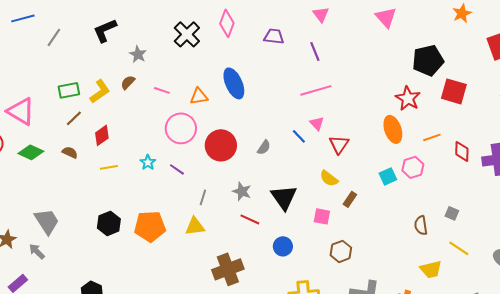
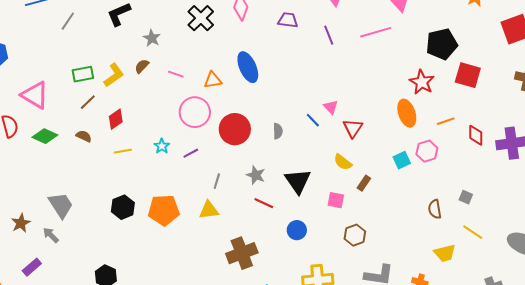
pink line: (316, 90) -> (376, 32), moved
gray semicircle: (264, 147) -> (278, 131), turned -35
purple line: (177, 169) -> (191, 153), turned -63

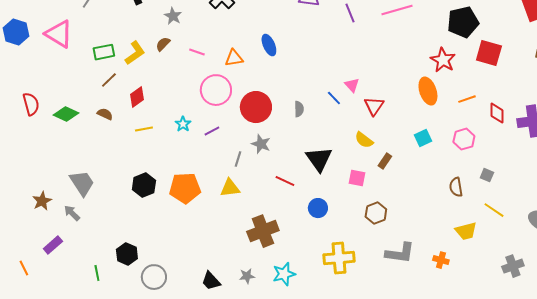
blue ellipse: (248, 67) -> (269, 45), size x0.7
pink triangle: (35, 95) -> (59, 34), moved
pink hexagon: (427, 151) -> (464, 139), moved
gray star: (256, 175) -> (261, 144), moved

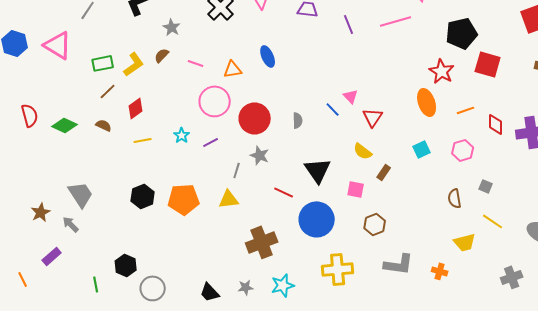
blue circle: (318, 208) -> (317, 219), size x1.8

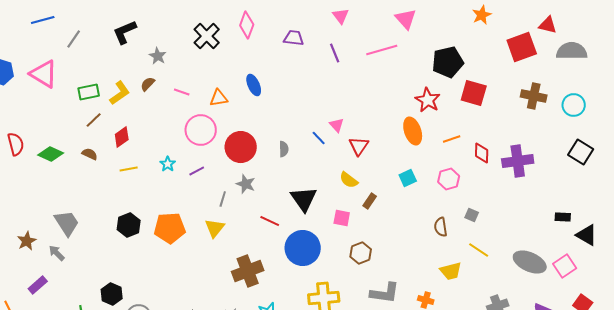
yellow triangle: (229, 199) -> (215, 228), turned -45

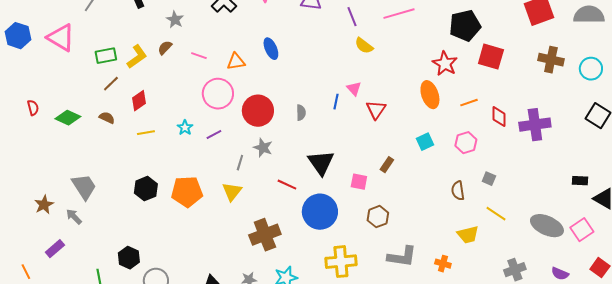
blue line: (319, 138) -> (336, 102), turned 56
red semicircle: (16, 144) -> (33, 108), size x0.7
yellow semicircle: (349, 180) -> (364, 46), moved

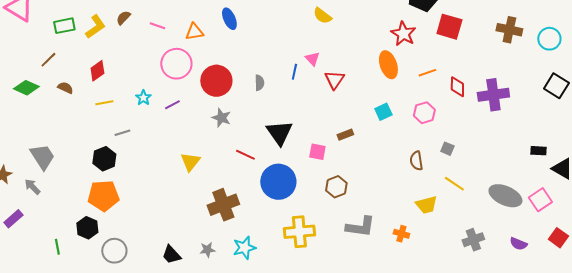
brown line: (111, 84) -> (48, 60), moved
gray line: (240, 163) -> (122, 133), moved, turned 56
brown rectangle: (387, 165) -> (345, 135), turned 35
orange pentagon: (187, 192) -> (103, 196), moved

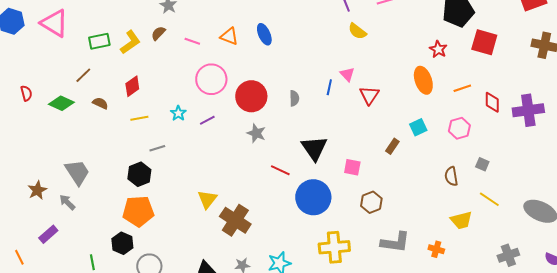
orange triangle: (194, 32) -> (229, 36), moved, turned 30
red star: (403, 34) -> (438, 49), size x0.7
brown rectangle: (345, 135) -> (392, 146), moved, turned -35
yellow triangle: (190, 162) -> (207, 199), moved
brown cross: (223, 205) -> (235, 220), moved, turned -36

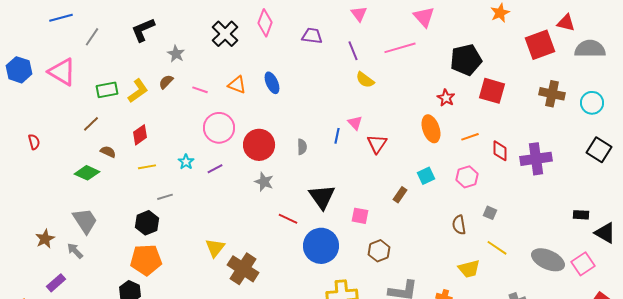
green diamond: (61, 103) -> (87, 173), moved

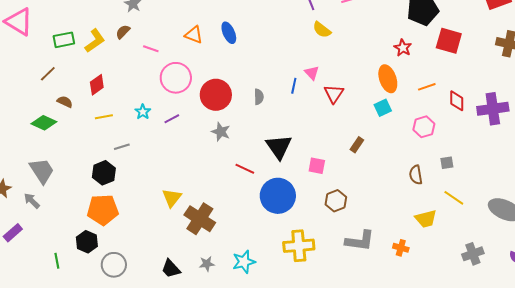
pink line: (200, 90) -> (151, 49), moved
cyan square: (426, 176) -> (383, 108), moved
gray square: (490, 213) -> (447, 163), turned -32

